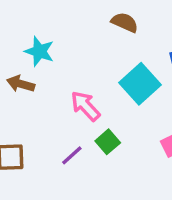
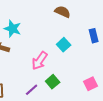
cyan square: (140, 84) -> (64, 45), moved, size x0.6
pink arrow: (85, 106) -> (40, 61), turned -102

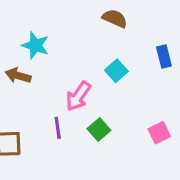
purple line: (32, 90) -> (58, 128), moved, turned -56

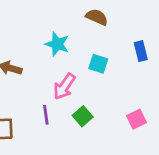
cyan star: (35, 45) -> (57, 44), moved
cyan square: (116, 71) -> (98, 64), turned -30

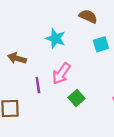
cyan square: (98, 64) -> (101, 44), moved, turned -35
purple line: (46, 115) -> (38, 85), moved

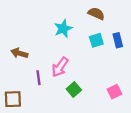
brown semicircle: (88, 16) -> (96, 14), moved
cyan star: (55, 38) -> (63, 29), moved, turned 30

